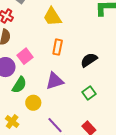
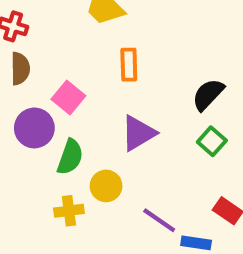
black semicircle: (89, 60) -> (208, 94), moved
yellow cross: (12, 122) -> (69, 211), moved, turned -32

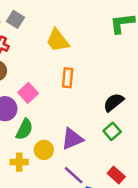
purple triangle: (138, 133) -> (72, 139), moved

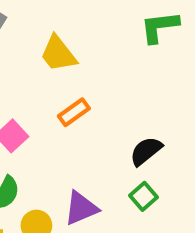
orange rectangle: (68, 78) -> (74, 112), turned 48

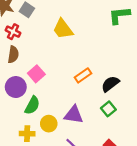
orange rectangle: (74, 112) -> (83, 75), moved
purple triangle: (81, 208) -> (74, 115), turned 30

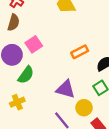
yellow circle: (49, 124) -> (84, 108), moved
yellow cross: (27, 134) -> (17, 102), turned -32

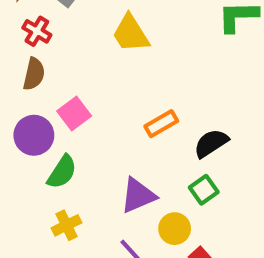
purple triangle: (65, 89) -> (138, 195), turned -36
yellow cross: (17, 102) -> (67, 225), moved

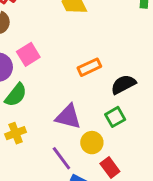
purple triangle: (138, 195) -> (68, 117), turned 32

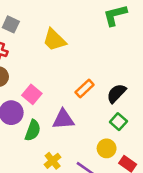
purple triangle: (68, 117) -> (63, 119), moved
yellow cross: (16, 133) -> (53, 161), moved

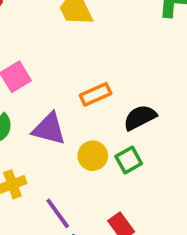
yellow circle: (107, 148) -> (93, 156), moved

